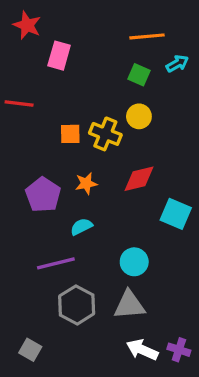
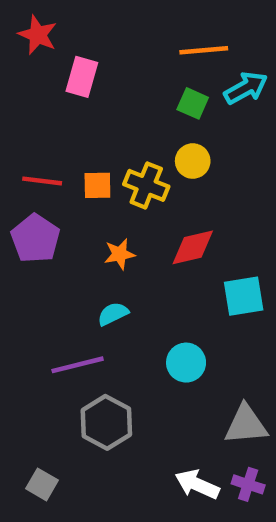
cyan arrow: (177, 64) -> (246, 88), size x1.4
red line: (19, 104) -> (42, 181), moved
purple pentagon: (43, 195) -> (35, 239), moved
cyan square: (176, 214) -> (244, 296), turned -32
gray triangle: (129, 305) -> (246, 425), moved

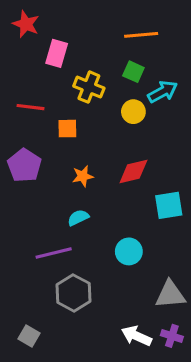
cyan arrow: (246, 88) -> (163, 92), moved
red line: (42, 181) -> (31, 107), moved
yellow cross: (146, 185) -> (89, 87), moved

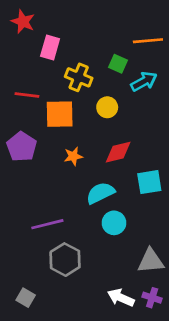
orange line: (141, 35) -> (148, 41), moved
yellow circle: (133, 112) -> (107, 107), moved
orange square: (67, 129) -> (60, 114), size x1.6
cyan semicircle: (78, 218) -> (100, 193), moved, size x1.5

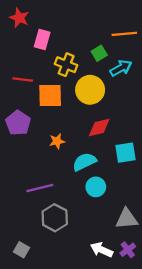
green square: (118, 64) -> (99, 53), turned 35
yellow circle: (107, 107) -> (90, 90), size x1.6
orange star: (73, 156) -> (57, 141), moved
purple cross: (152, 298) -> (128, 250), turned 35

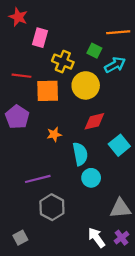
green square: (99, 53) -> (94, 51), turned -32
cyan square: (125, 153) -> (119, 145), turned -30
cyan semicircle: (84, 162) -> (80, 154), turned 105
gray square: (22, 250) -> (20, 238), turned 32
white arrow: (101, 250) -> (97, 238), turned 30

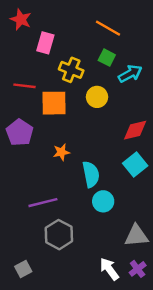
orange line: (118, 32) -> (108, 28), moved, turned 35
yellow circle: (86, 85) -> (97, 97), size x0.7
red diamond: (94, 121) -> (135, 130), moved

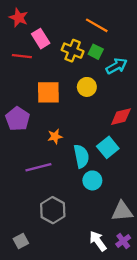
pink rectangle: (45, 43) -> (41, 39), turned -48
yellow cross: (71, 70) -> (73, 51), moved
red line: (25, 86) -> (22, 56), moved
cyan square: (135, 164) -> (108, 147), moved
purple line: (43, 203) -> (38, 167), moved

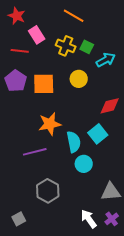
orange line: (97, 25) -> (74, 16), moved
purple pentagon: (18, 119) -> (16, 81), moved
orange star: (55, 136) -> (50, 124), size x1.6

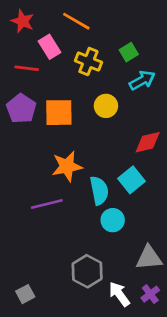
orange line: (74, 16) -> (76, 21), moved
green square: (87, 47) -> (129, 52), moved, turned 32
gray hexagon: (48, 191) -> (87, 271), moved

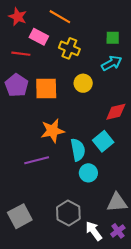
pink rectangle: (49, 47) -> (39, 37), turned -30
green square: (129, 52) -> (113, 38), moved, turned 32
gray square: (25, 294) -> (20, 216), moved, size x1.6

